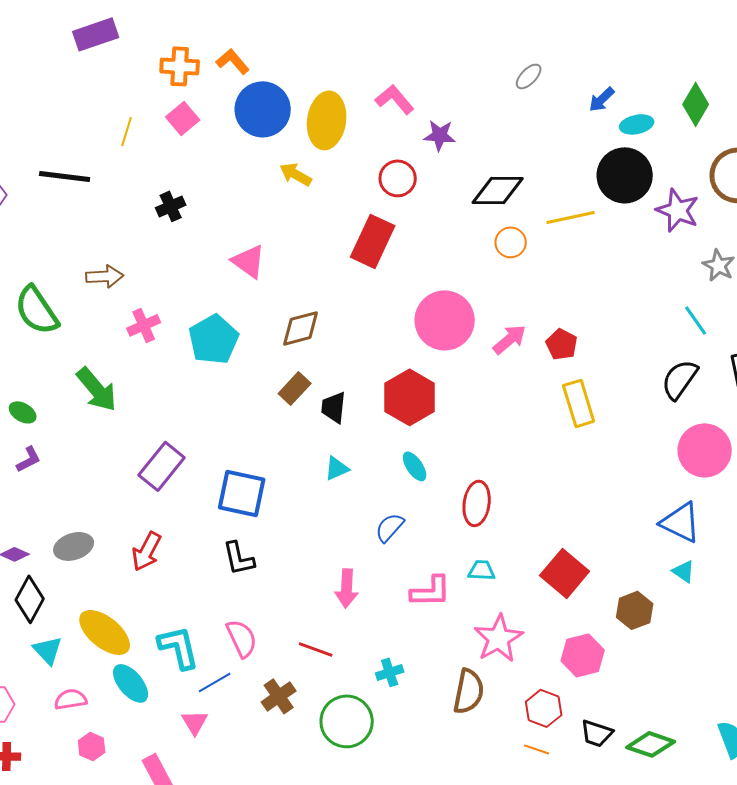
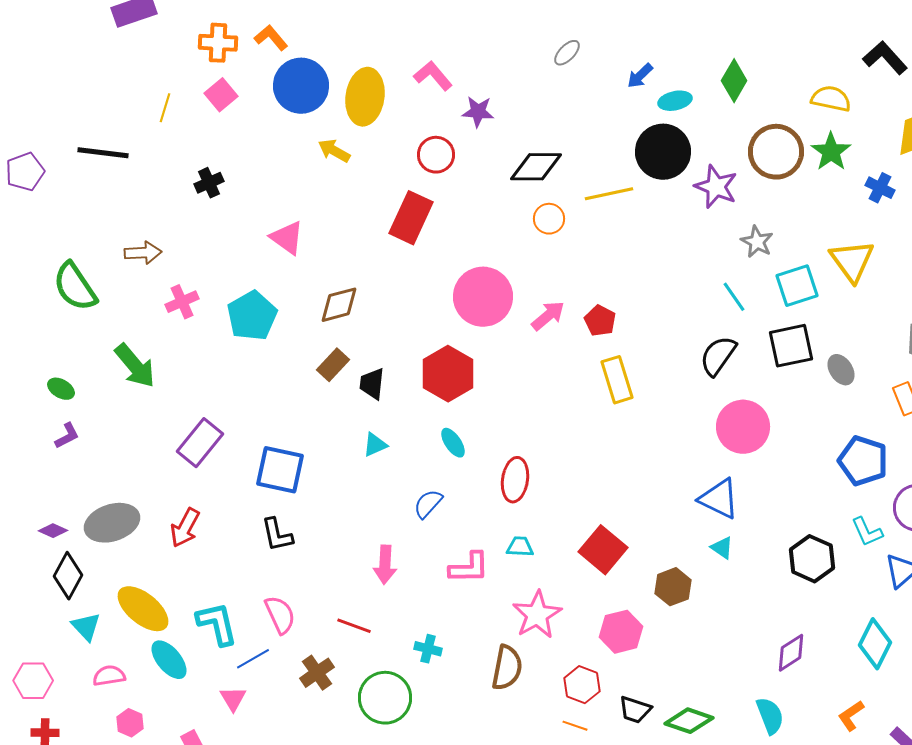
gray ellipse: (74, 546) -> (112, 523), size x1.4
cyan cross: (390, 672) -> (428, 649), turned 32

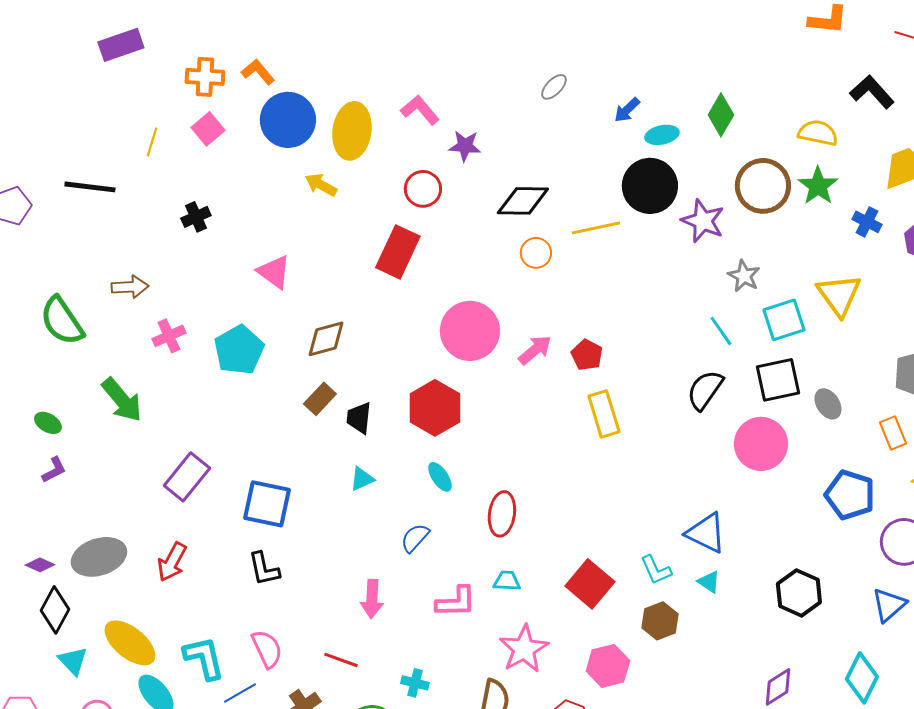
pink circle: (743, 427) -> (761, 444), moved
cyan L-shape: (867, 532) -> (656, 570), moved

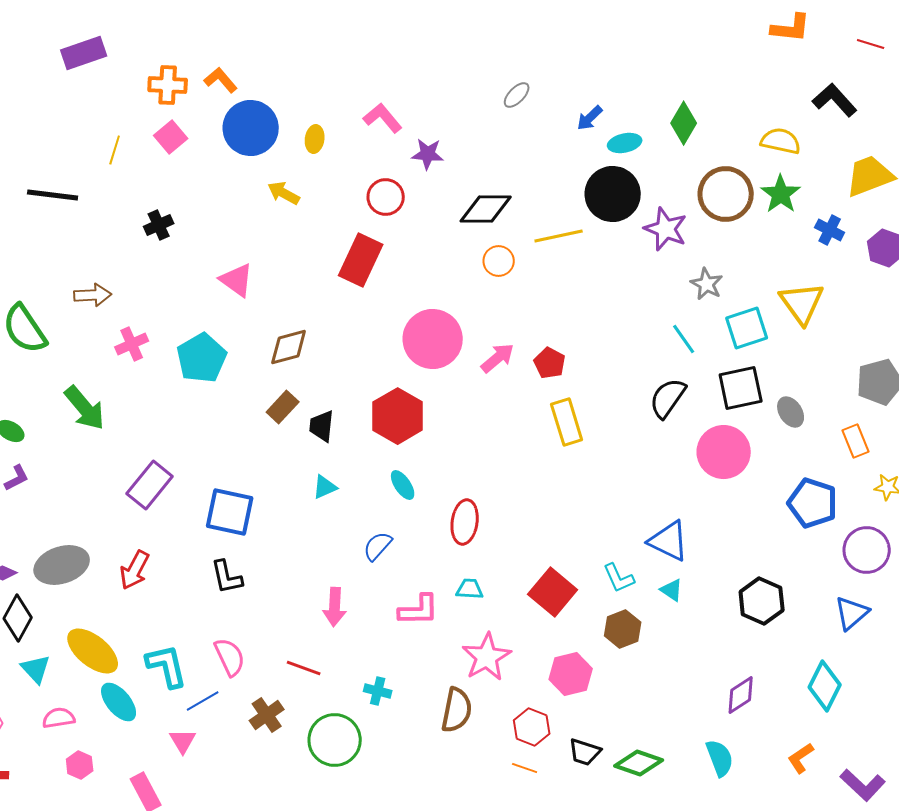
yellow ellipse: (352, 131) -> (315, 139), size x0.5

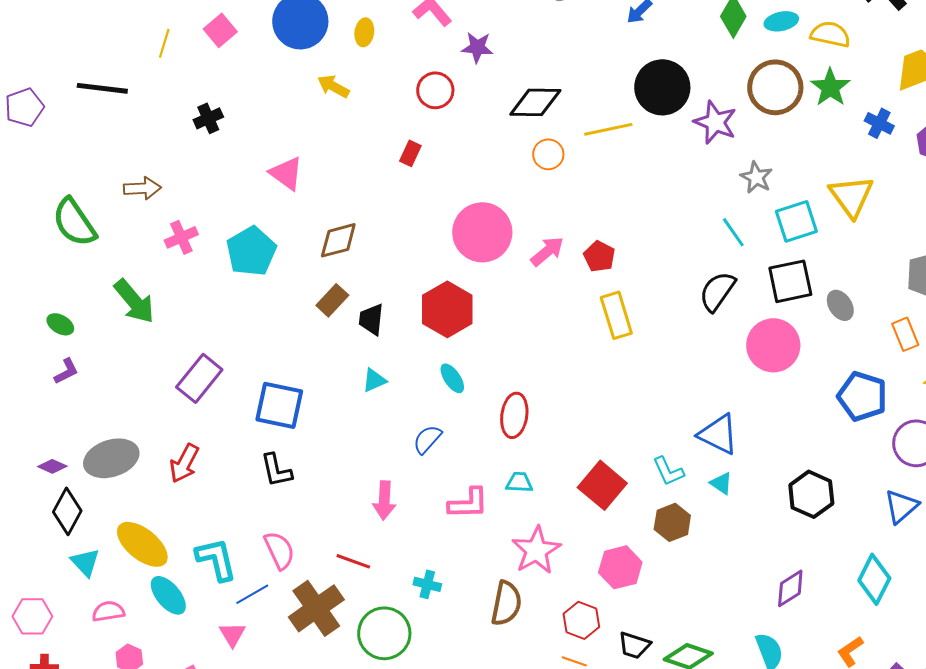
cyan ellipse: (625, 143) -> (781, 21), moved
red rectangle: (361, 260) -> (410, 153), size x0.5
brown cross: (267, 715) -> (316, 608), size x1.6

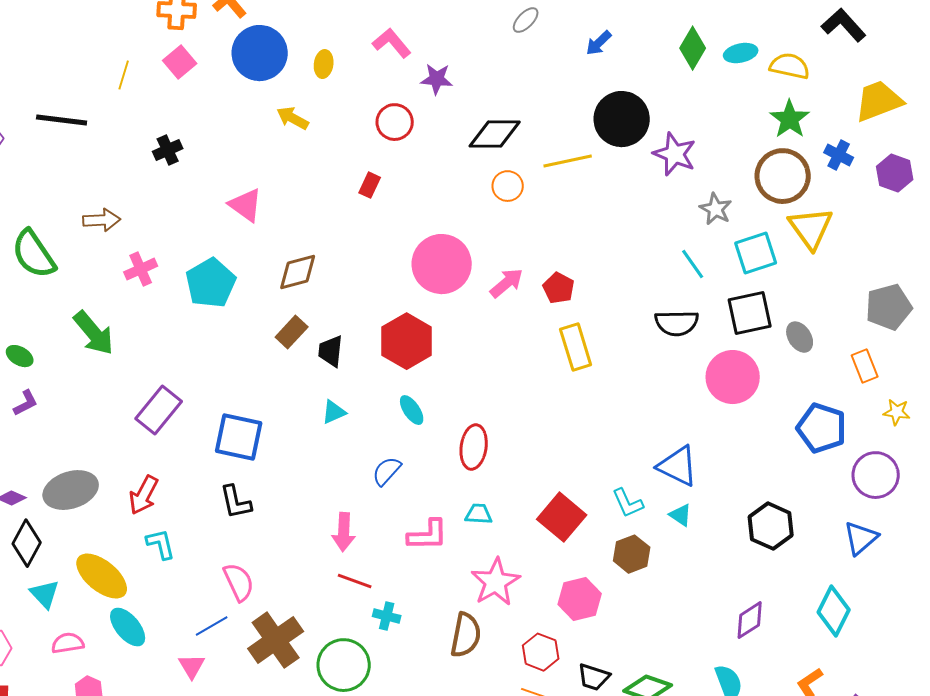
brown circle: (775, 87) -> (783, 176), moved
black semicircle: (717, 291) -> (677, 323), turned -126
cyan L-shape: (216, 559) -> (161, 544), moved, size x0.7
red line: (353, 561) -> (355, 581), moved

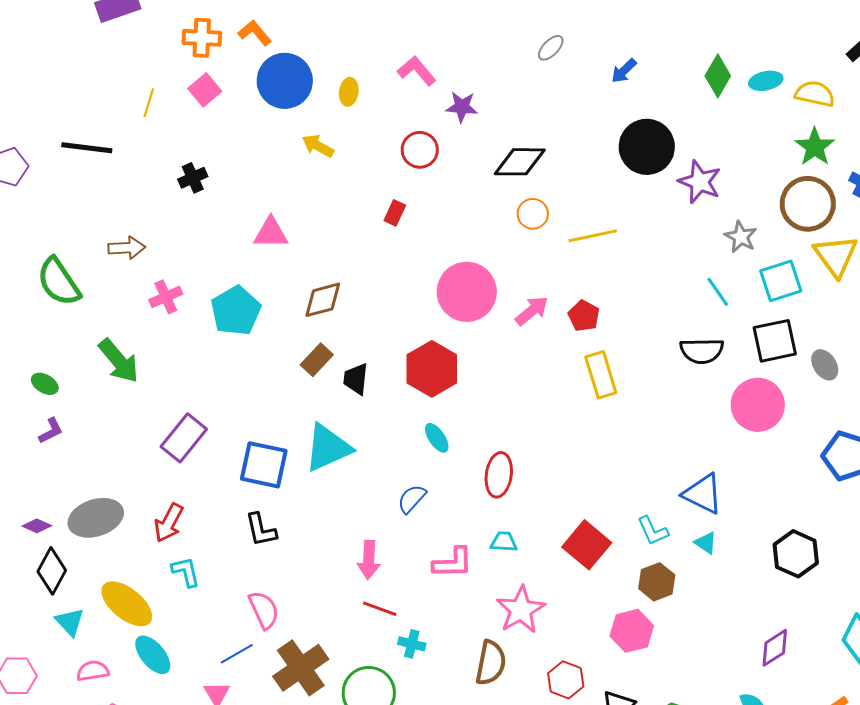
yellow line: (568, 161) -> (593, 236), moved
pink triangle: (246, 205) -> (271, 233), turned -36
cyan triangle: (334, 412) -> (328, 448), moved, size x2.0
pink hexagon: (580, 599) -> (632, 631), moved

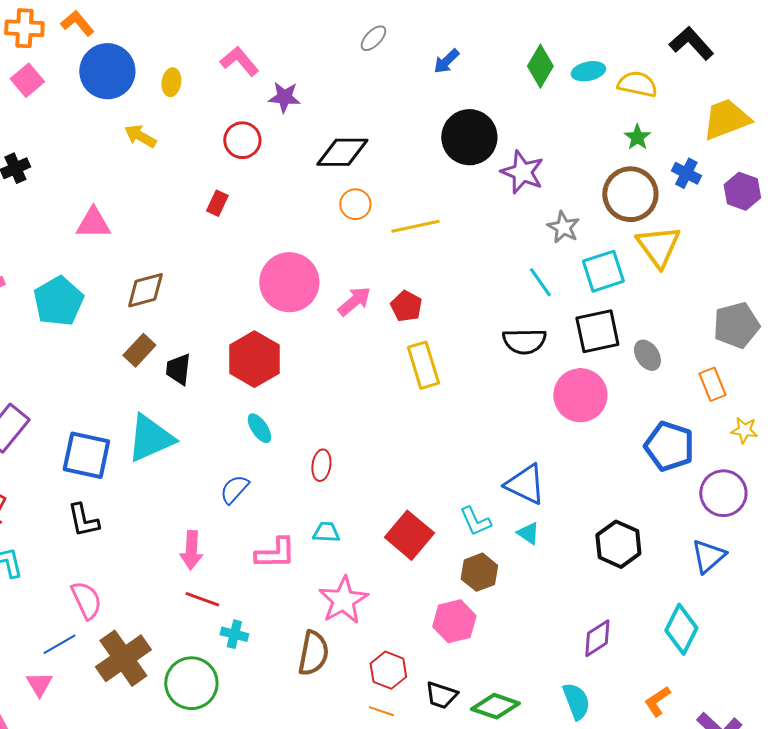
green star: (815, 147) -> (637, 137), size x0.7
red ellipse: (499, 475) -> (321, 465), size x0.7

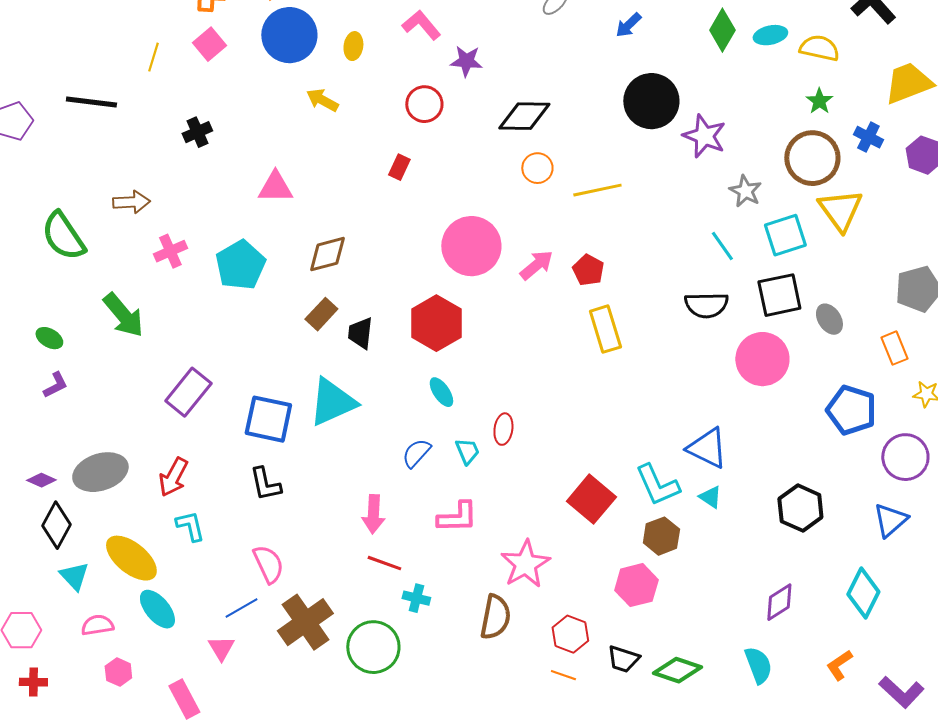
cyan L-shape: (475, 521) -> (657, 485), size x1.4
cyan trapezoid: (326, 532) -> (467, 451), moved, turned 64

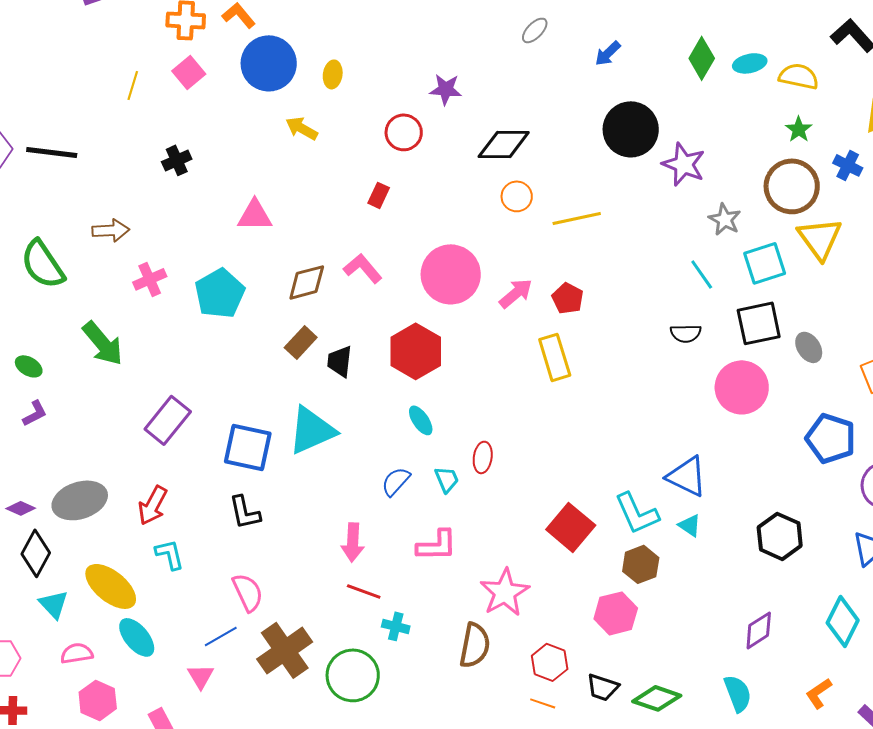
pink L-shape: (421, 25) -> (363, 268), moved
black line: (91, 102) -> (52, 152), moved
black semicircle: (706, 305) -> (686, 333), size x0.7
yellow rectangle: (605, 329) -> (555, 357), moved
pink hexagon: (118, 672) -> (98, 700), size x1.4

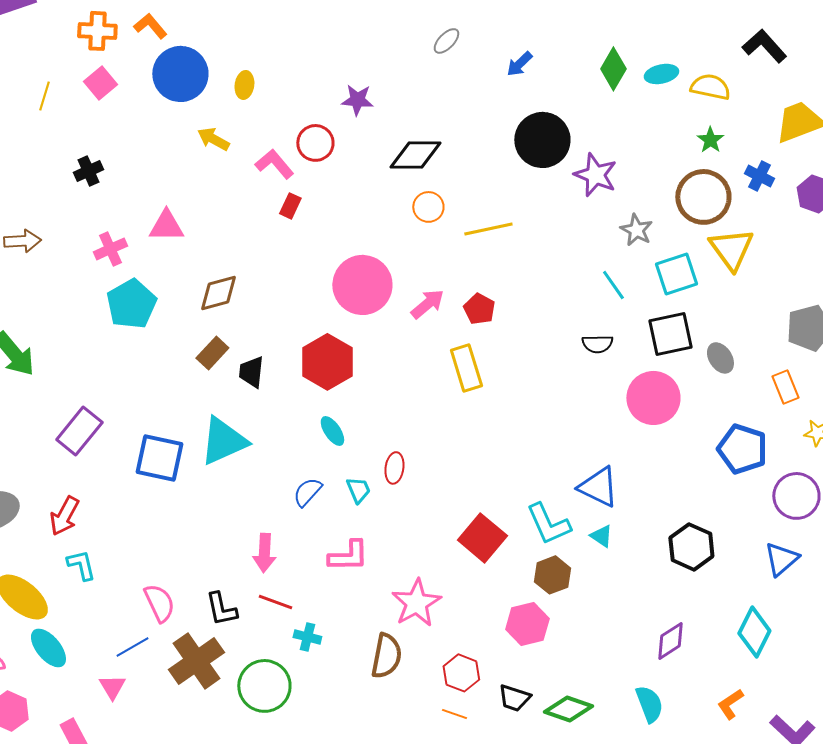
pink L-shape: (363, 268) -> (274, 164), moved
pink cross: (150, 279) -> (110, 249), moved
black L-shape: (245, 512) -> (221, 609), moved

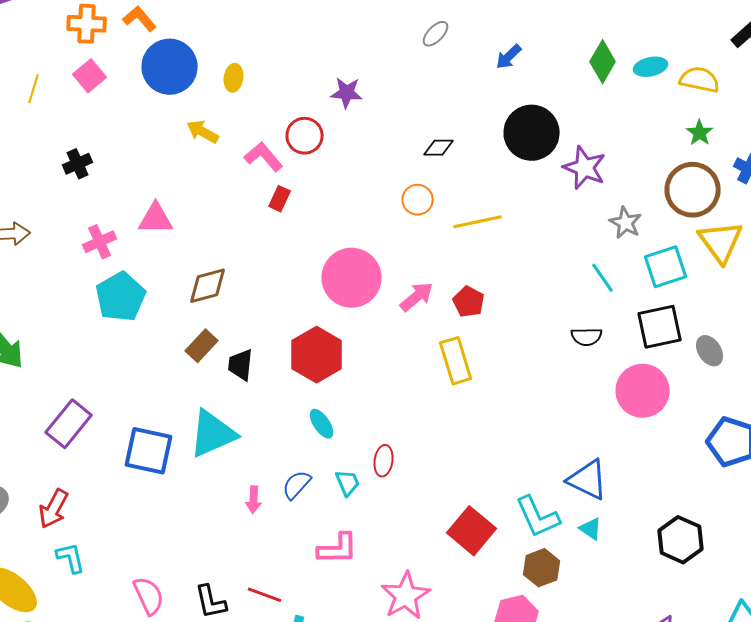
black diamond: (415, 155) -> (439, 148), moved, size x0.6
pink arrow: (264, 553) -> (254, 500), moved, size x0.7

